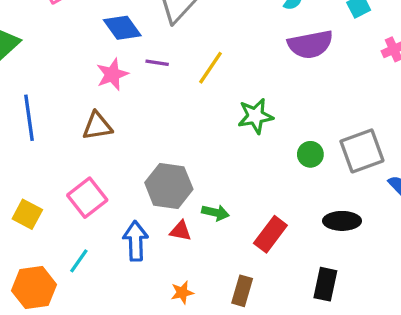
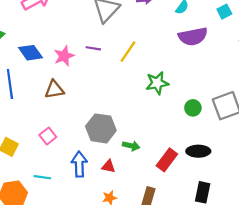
blue diamond: (122, 28) -> (31, 53), moved
pink square: (87, 198) -> (48, 136), size x0.7
black ellipse: (342, 221) -> (198, 151), moved
red triangle: (181, 231) -> (108, 166), moved
cyan line: (79, 261) -> (42, 177), turned 63

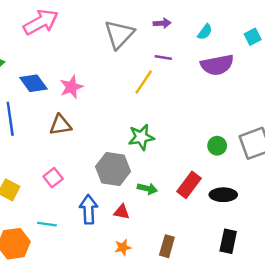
purple line: (93, 48) -> (163, 58), moved
green star: (157, 83) -> (141, 137), moved
red rectangle: (167, 160) -> (189, 185), moved

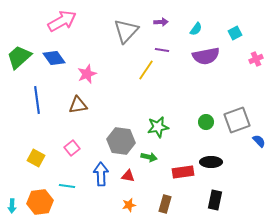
blue diamond: (33, 83) -> (54, 58), moved
green star: (141, 137) -> (158, 127), moved
red rectangle: (189, 185) -> (183, 172), moved, turned 45

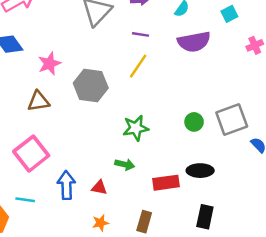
yellow line: (146, 70) -> (138, 66), moved
gray hexagon: (121, 141) -> (91, 85), moved
pink square: (72, 148) -> (31, 154), size x1.8

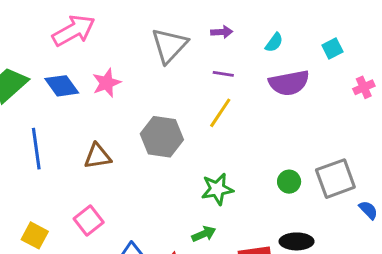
pink star: (49, 64) -> (107, 83), moved
pink square: (31, 154) -> (89, 220), size x0.7
green arrow: (125, 164) -> (204, 234), turned -36

